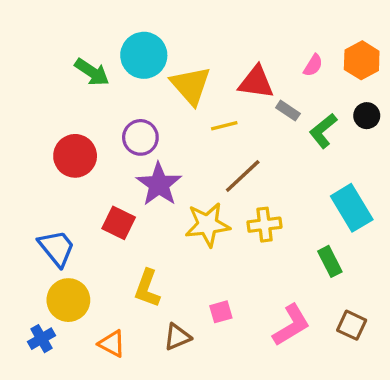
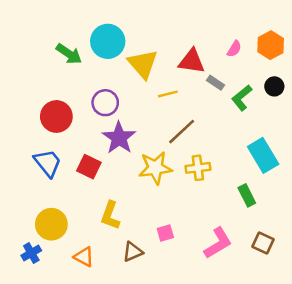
blue trapezoid: (57, 248) -> (48, 163), moved

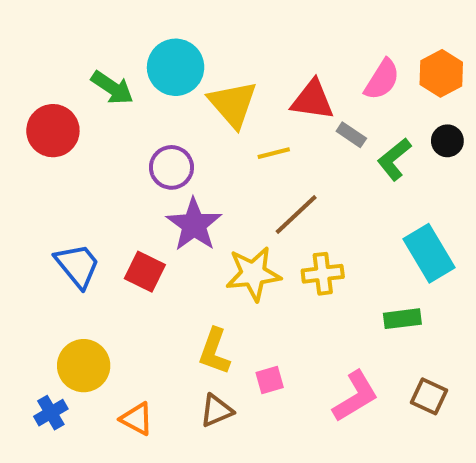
pink semicircle: (234, 49) -> (382, 80), size x1.5
red circle: (56, 116) -> (53, 131), moved
green rectangle: (247, 195) -> (402, 319), turned -70
yellow L-shape: (110, 215) -> (214, 351), moved

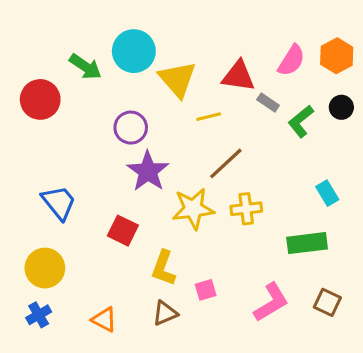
cyan rectangle: (429, 253) -> (327, 193), size x0.6
red square: (145, 272) -> (123, 231), moved
green rectangle: (402, 319) -> (307, 243), size x1.4
yellow circle: (84, 366) -> (45, 268), moved

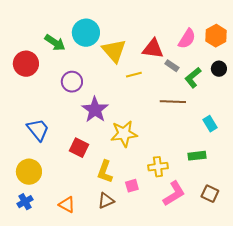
purple circle: (131, 128) -> (72, 82), moved
brown line: (226, 163) -> (173, 102), moved, turned 45
yellow cross: (246, 209) -> (158, 167), moved
green rectangle: (307, 243) -> (197, 156), size x0.7

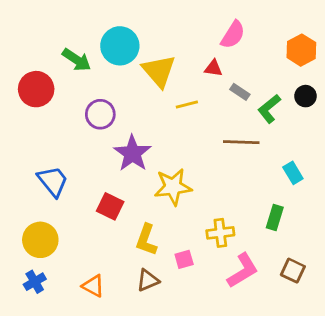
pink semicircle: (187, 39) -> (233, 35), moved
red triangle: (153, 49) -> (213, 68), size x0.6
green rectangle: (197, 156) -> (275, 218), turned -66

